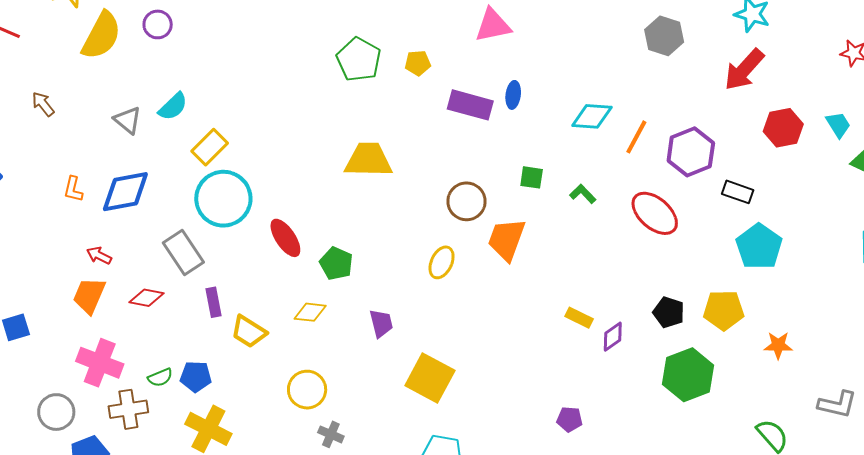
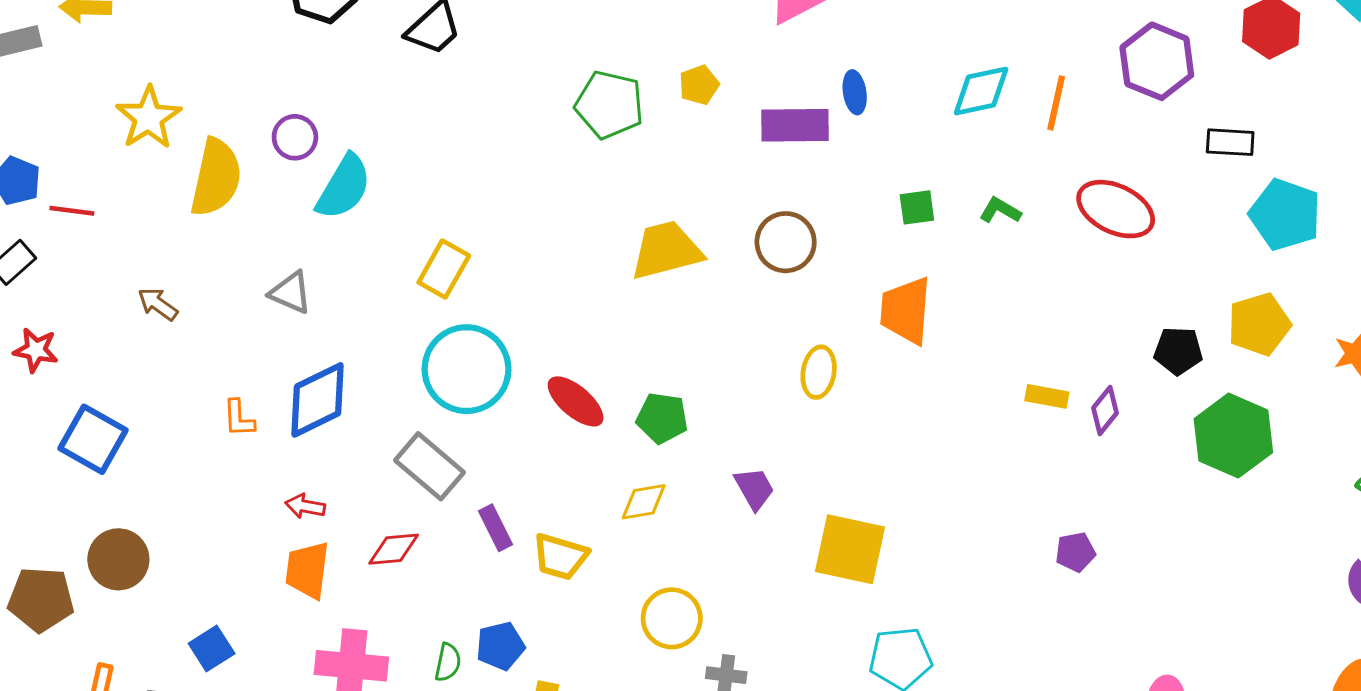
cyan semicircle: (173, 107) -> (344, 187), moved, size x1.4
yellow rectangle: (210, 147) -> (444, 269), moved
purple hexagon: (691, 152) -> (1157, 61), moved
brown circle: (467, 201) -> (786, 242), moved
green semicircle: (160, 377) -> (448, 662), turned -40

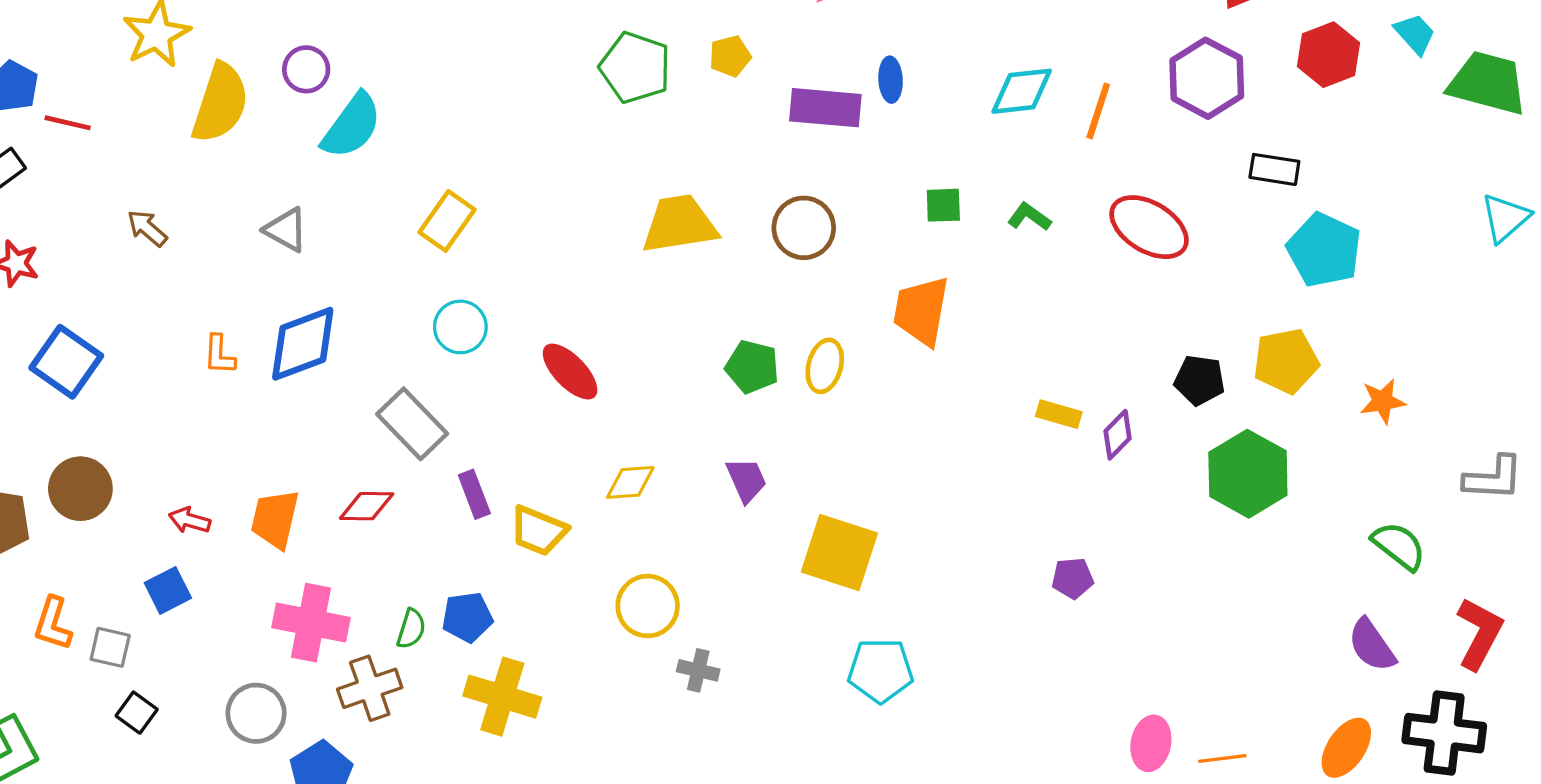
cyan circle: (467, 369) -> (460, 327), size x0.6
green pentagon: (662, 418) -> (752, 367), moved
red arrow: (305, 506) -> (190, 520), moved

